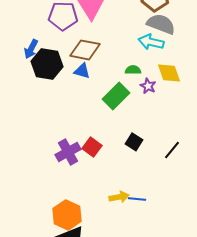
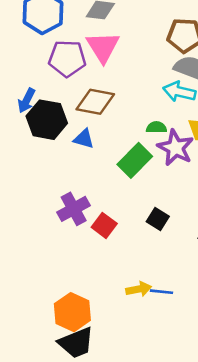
blue triangle: (82, 71) -> (84, 139), moved
purple star: (148, 86) -> (176, 148), size x1.8
purple cross: (68, 152) -> (74, 209), moved

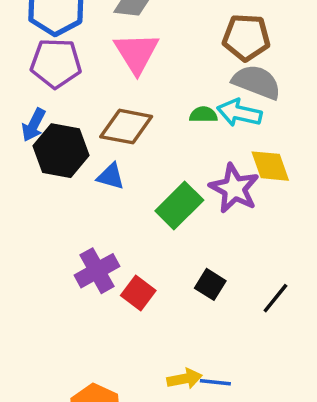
purple pentagon: (67, 58) -> (56, 63), moved
green semicircle: (156, 127) -> (203, 115), moved

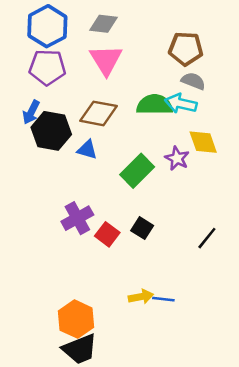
gray semicircle: (257, 82) -> (193, 81), size x0.7
green semicircle: (203, 115) -> (155, 105), size x1.8
purple star: (234, 188) -> (177, 158), size x0.7
black square: (210, 284) -> (142, 228), moved

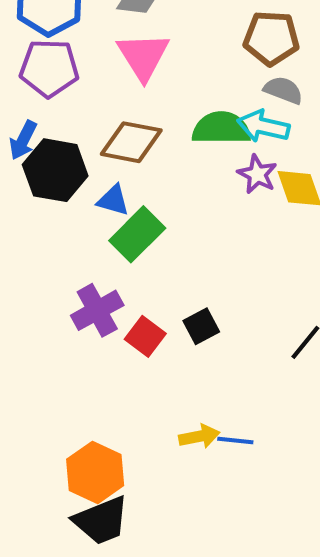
purple star: (177, 158) -> (257, 174), moved
green rectangle: (137, 171) -> (137, 234), moved
black square: (142, 228) -> (201, 326), turned 30

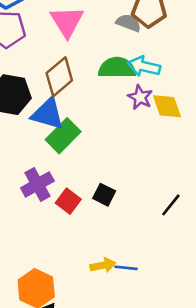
gray semicircle: (283, 90) -> (129, 23), moved
brown diamond: (131, 142) -> (59, 77), turned -51
blue triangle: (113, 200) -> (48, 114), size x1.6
black square: (201, 326) -> (104, 195), turned -35

